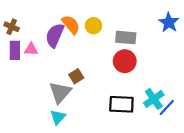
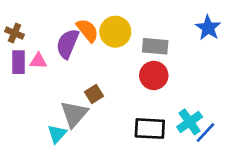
yellow circle: (93, 26) -> (115, 32), size x1.5
cyan triangle: (58, 117) -> (57, 134), moved

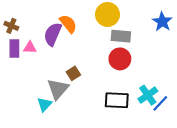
yellow circle: (115, 32) -> (107, 14), moved

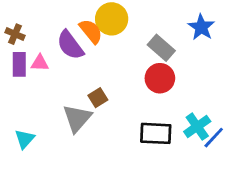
yellow circle: (107, 14) -> (112, 19), moved
blue star: (162, 22) -> (201, 27), moved
purple semicircle: (53, 34) -> (70, 45), turned -60
gray rectangle: (121, 36) -> (161, 48), turned 36
cyan triangle: (44, 104) -> (25, 139), moved

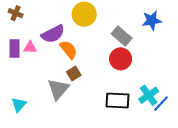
blue star: (201, 27) -> (152, 20), turned 30
orange semicircle: (91, 31) -> (69, 50), moved
brown cross: (15, 34) -> (16, 13), moved
purple semicircle: (70, 45) -> (53, 34), turned -80

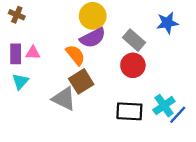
purple semicircle: (53, 34) -> (93, 38), moved
brown square: (74, 73) -> (81, 81), size x1.5
gray triangle: (58, 89) -> (64, 99), turned -45
cyan triangle: (19, 105) -> (20, 81), moved

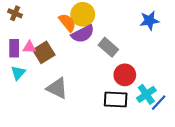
gray rectangle: (134, 40) -> (108, 47), moved
orange semicircle: (75, 55) -> (67, 23), moved
red circle: (133, 65) -> (125, 75), moved
brown square: (81, 81) -> (44, 52), moved

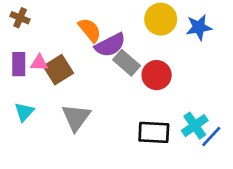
yellow circle: (83, 14) -> (161, 19), moved
gray rectangle: (108, 47) -> (127, 63), moved
cyan triangle: (18, 73) -> (24, 112), moved
red circle: (125, 75) -> (157, 75), moved
gray triangle: (57, 88) -> (76, 117), turned 40

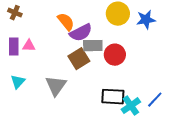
gray rectangle: (127, 63) -> (93, 46), turned -42
brown square: (58, 70) -> (79, 59), moved
cyan cross: (195, 126) -> (131, 106), moved

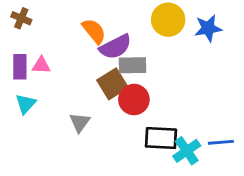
red circle: (115, 55) -> (134, 100), moved
cyan triangle: (18, 82) -> (26, 104), moved
gray triangle: (56, 86) -> (80, 122), size x0.7
blue line: (155, 100) -> (221, 142), turned 42

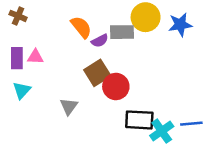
purple semicircle: (115, 47) -> (100, 41), size x0.6
gray rectangle: (132, 65) -> (122, 32), moved

